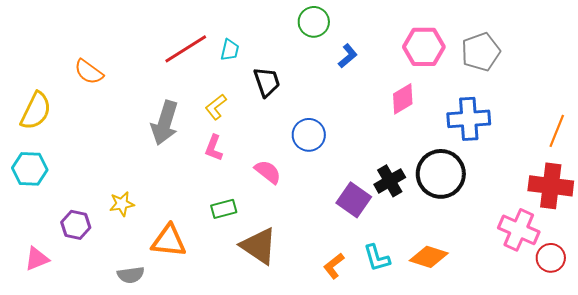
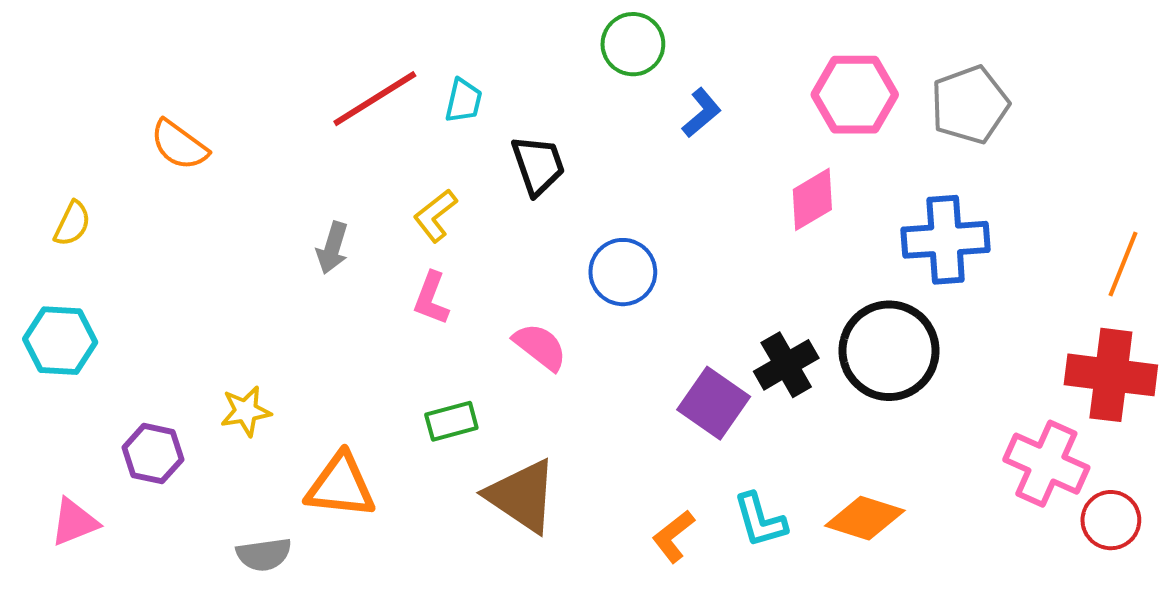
yellow semicircle: (36, 111) -> (72, 224), size x0.6
gray arrow: (165, 123) -> (332, 248), size x0.6

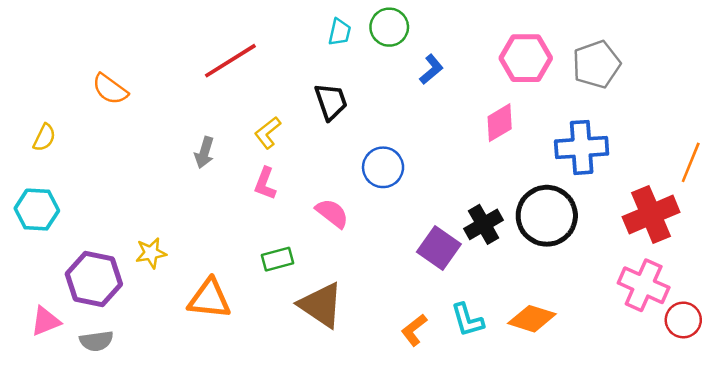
cyan trapezoid: (464, 101) -> (340, 32), moved
red cross: (1111, 375) -> (651, 214), moved, turned -30
purple hexagon: (153, 454) -> (94, 279), size x1.5
gray semicircle: (264, 554) -> (96, 341), moved

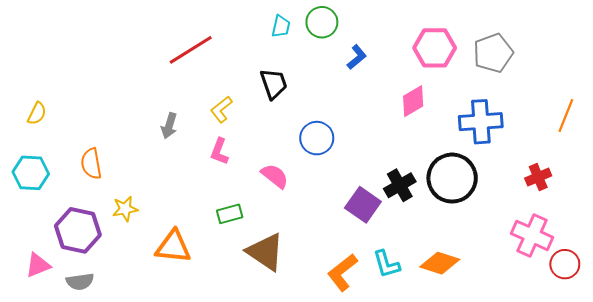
orange semicircle: (110, 89) -> (91, 164), moved, turned 44
orange line: (691, 162) -> (566, 116), moved
red cross: (651, 214) -> (538, 177), size x0.6
orange L-shape: (414, 330) -> (342, 272), size x1.4

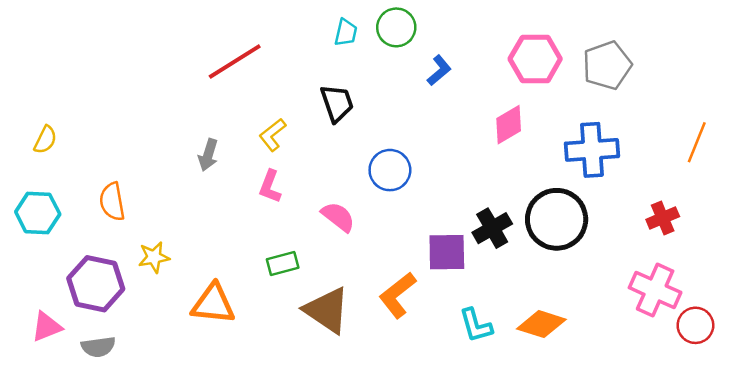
purple square: (363, 205) -> (447, 252), turned -36
orange L-shape: (342, 272) -> (398, 295), moved

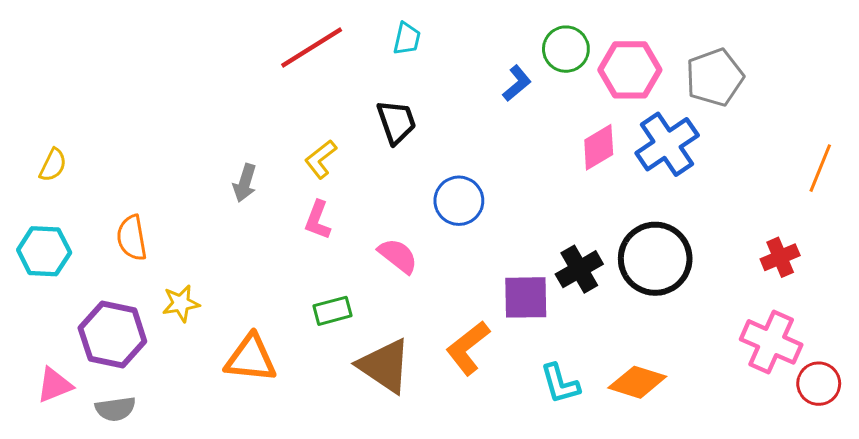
green circle: (396, 27) -> (566, 49), moved
red line: (235, 61) -> (312, 48), moved
blue cross: (592, 150) -> (667, 144), moved, turned -30

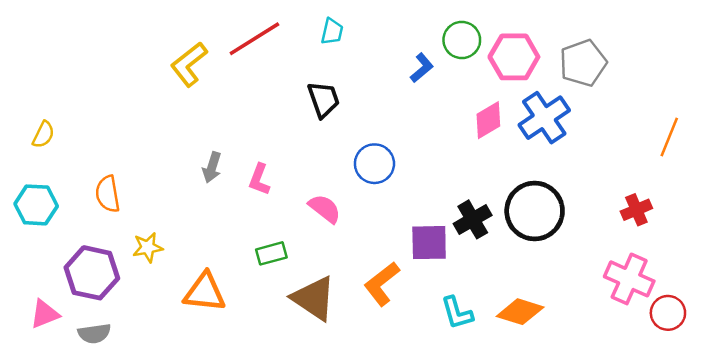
yellow L-shape: (321, 159) -> (189, 64), moved, size x1.4
gray arrow: (245, 183) -> (212, 167), moved

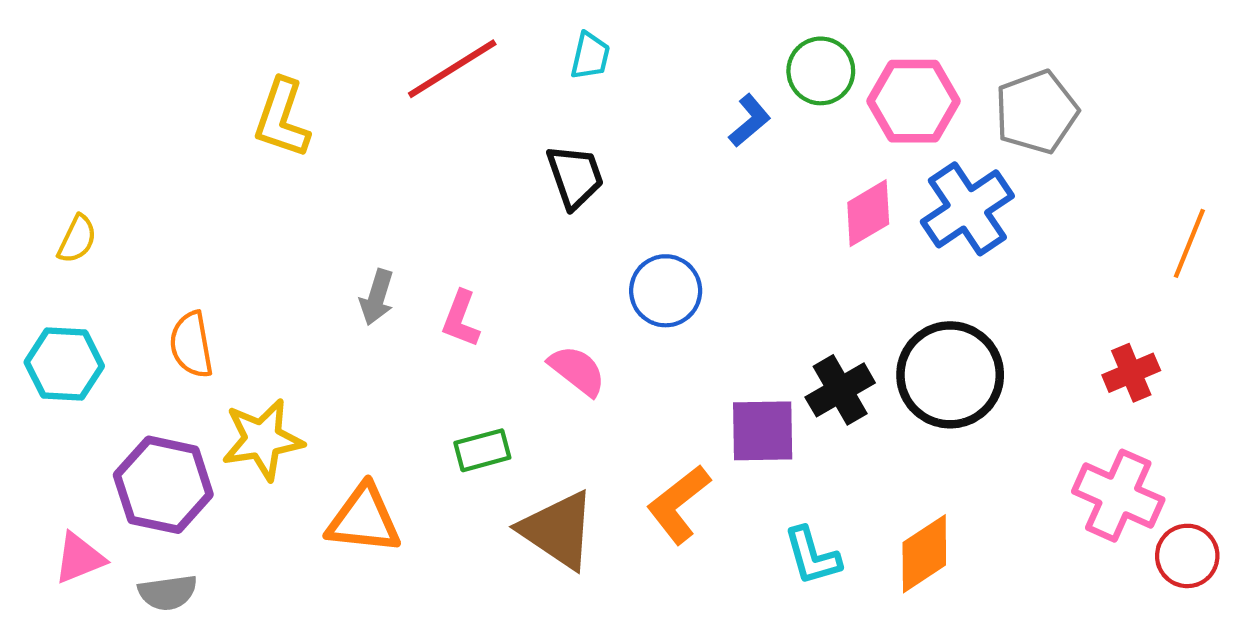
yellow L-shape: (189, 64) -> (282, 118), moved, turned -33
yellow star: (148, 247) -> (263, 440), size x1.5
orange diamond: (520, 312) -> (924, 554), turned -51

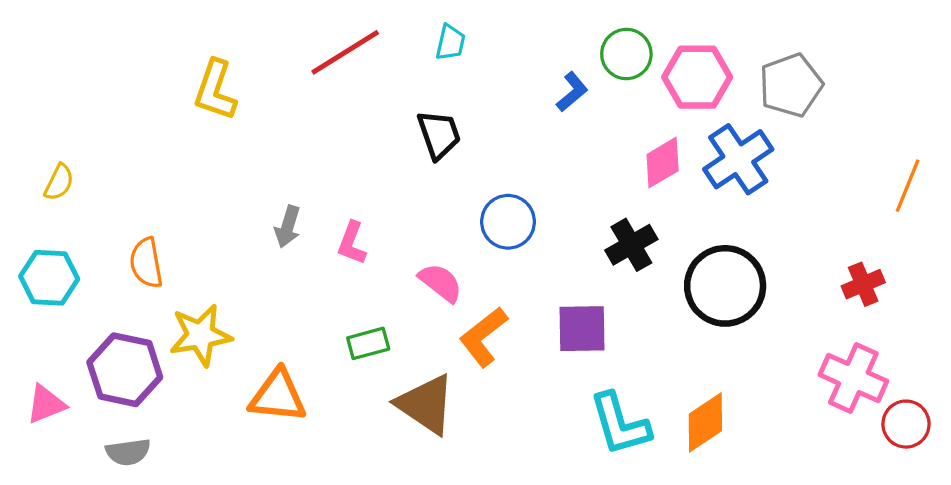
black cross: (840, 390) -> (631, 245), moved
orange L-shape: (679, 504) -> (483, 337), moved
cyan L-shape: (812, 556) -> (620, 424), size x1.4
pink triangle: (79, 558) -> (46, 404), moved

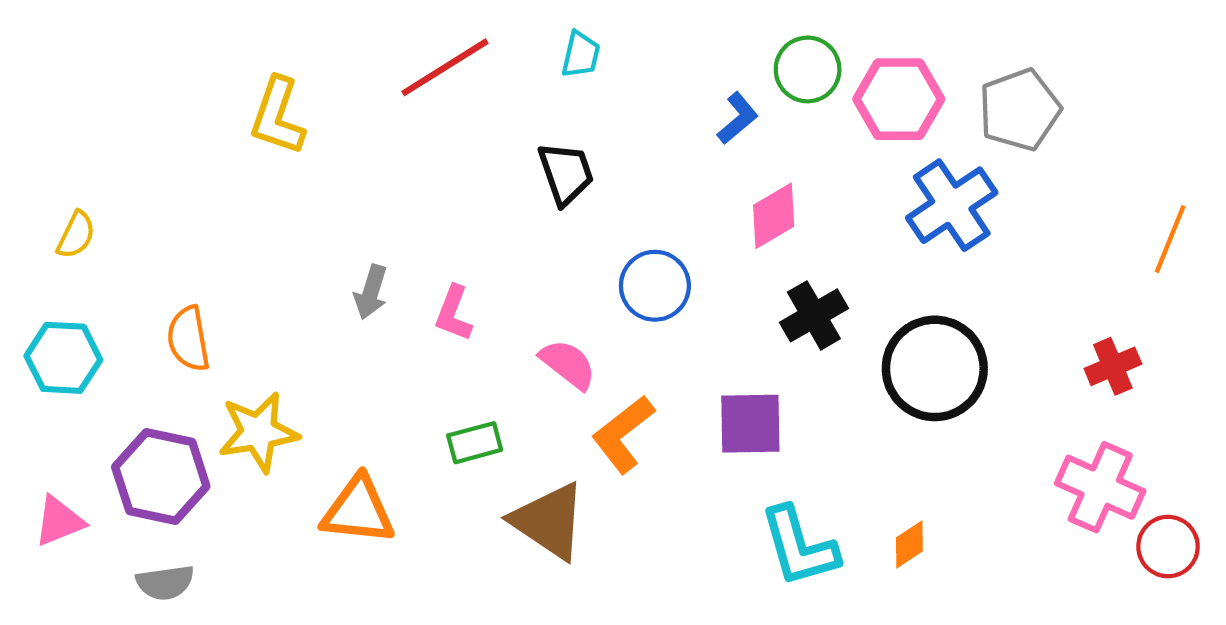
pink diamond: (663, 163) -> (774, 216), moved
orange diamond: (705, 422) -> (909, 544), size x0.6

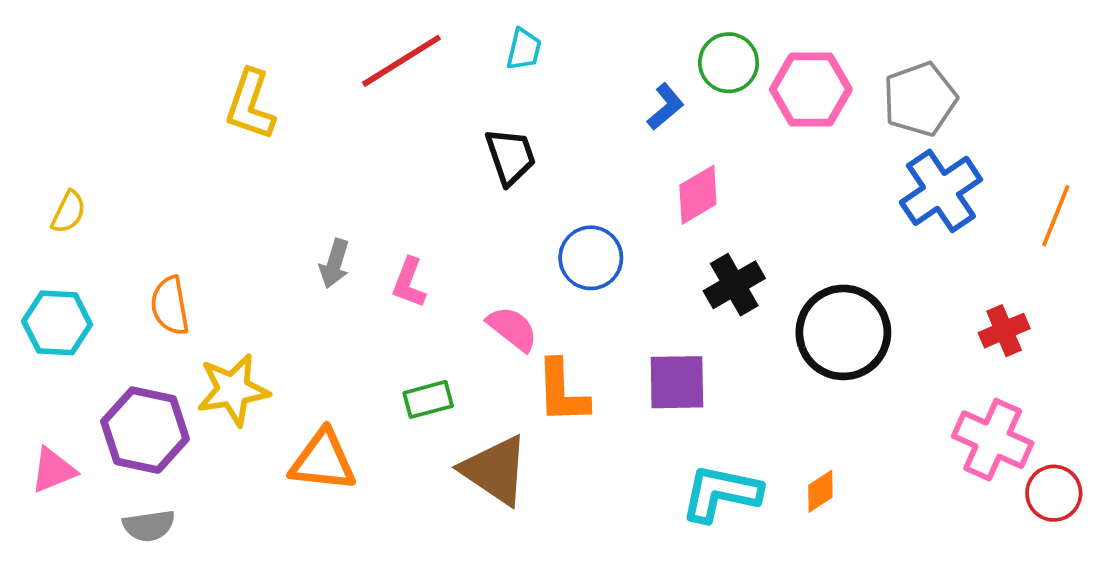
blue cross: (952, 205) -> (941, 191), moved
orange L-shape: (623, 434) -> (562, 392), turned -54
cyan L-shape: (799, 547) -> (721, 493), turned 118

